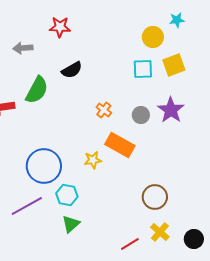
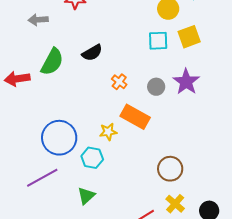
black semicircle: (72, 70) -> (92, 53), moved
cyan hexagon: (67, 195) -> (92, 158), moved

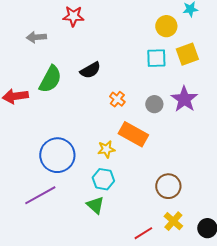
cyan hexagon: (92, 158) -> (103, 179), moved
green triangle: (86, 196) -> (95, 205), moved, turned -36

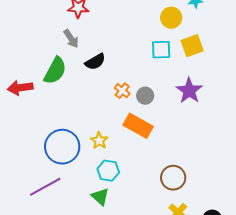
gray arrow: (36, 37) -> (71, 39), moved, turned -120
gray circle: (154, 104) -> (145, 96), moved
yellow star: (106, 149) -> (99, 141), moved, turned -30

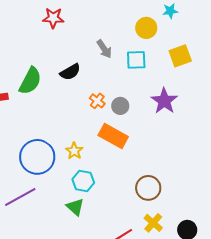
gray arrow: (71, 39) -> (104, 49), moved
yellow square: (192, 46) -> (180, 56), moved

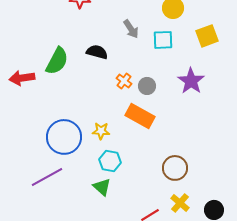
black semicircle: (70, 72) -> (97, 52), turned -135
yellow star: (74, 151) -> (101, 131), turned -30

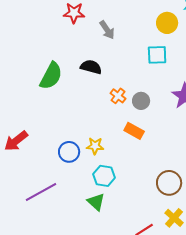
gray arrow: (131, 29) -> (107, 30), moved
red arrow: (22, 78) -> (16, 141), moved, turned -30
orange rectangle: (140, 116) -> (134, 131), size x0.7
blue circle: (64, 137) -> (69, 152), moved, size x0.6

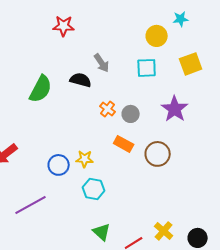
gray arrow: (107, 30) -> (102, 63), moved
brown circle: (169, 183) -> (158, 154), moved
green triangle: (96, 202) -> (102, 232), moved

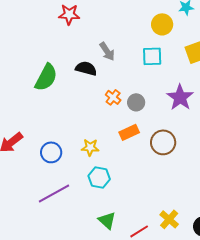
orange rectangle: (124, 144) -> (129, 132), turned -54
blue circle: (59, 165) -> (51, 152), moved
purple line: (31, 205) -> (54, 193), moved

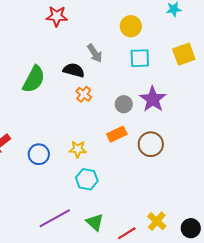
yellow circle: (162, 24) -> (131, 26), moved
orange cross: (113, 97) -> (84, 94), moved
purple star: (180, 97) -> (153, 99), moved
purple line: (54, 193) -> (55, 218), moved

